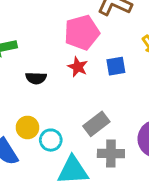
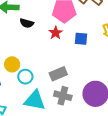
black semicircle: (36, 78) -> (27, 23), moved

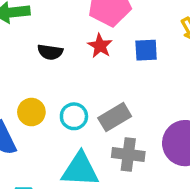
black semicircle: (27, 23) -> (50, 52), moved
cyan circle: (25, 77) -> (74, 116), moved

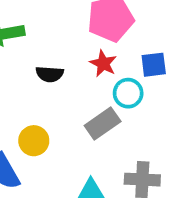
cyan circle: (74, 116) -> (128, 93), moved
gray rectangle: (115, 117) -> (103, 124), moved

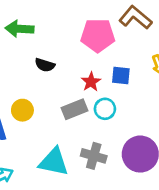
red star: (103, 63) -> (91, 82), moved
cyan circle: (128, 93) -> (105, 109), moved

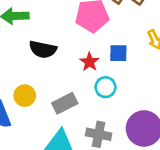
black semicircle: (45, 65) -> (43, 49), size x1.4
gray rectangle: (75, 109) -> (65, 103), moved

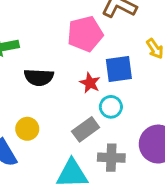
blue square: (118, 53) -> (119, 69), size x1.4
gray rectangle: (65, 103) -> (86, 129), moved

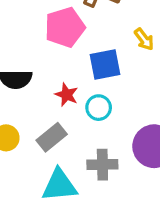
red star: (90, 83) -> (67, 95), moved
gray rectangle: (86, 129) -> (52, 137), moved

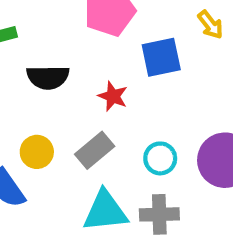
cyan circle: (99, 108) -> (160, 158), moved
gray cross: (102, 165) -> (159, 214), moved

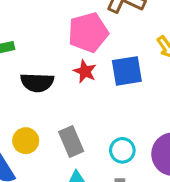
red star: (113, 96) -> (85, 71), moved
gray rectangle: (95, 150) -> (71, 142), turned -76

